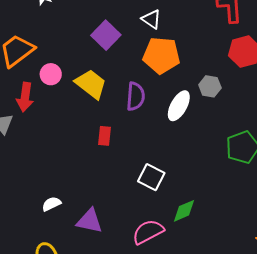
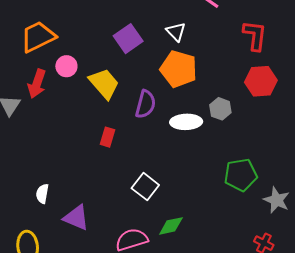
white ellipse: (179, 106) -> (186, 122), turned 48
white semicircle: (51, 204) -> (42, 194), turned -66

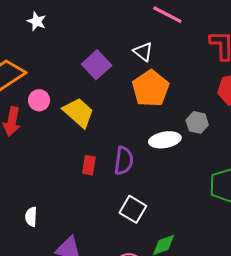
orange pentagon: (179, 69) -> (151, 88), turned 30
purple semicircle: (145, 104) -> (124, 161), moved
white semicircle: (42, 194) -> (31, 217), moved

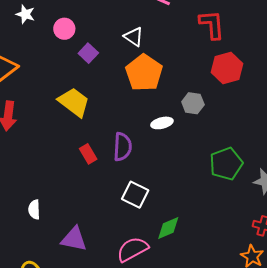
purple square: (97, 65) -> (88, 53), size x0.7
pink circle: (39, 100) -> (64, 29), moved
white ellipse: (165, 140) -> (162, 123), size x0.7
red rectangle: (89, 165) -> (88, 154), turned -36

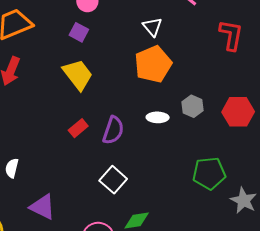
purple square: (88, 53) -> (79, 32), moved, turned -30
red hexagon: (227, 68) -> (238, 112), moved
red rectangle: (88, 154) -> (78, 128), turned 66

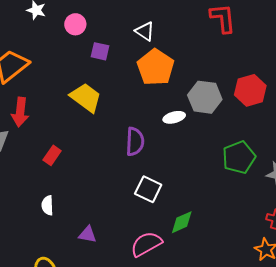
purple square: (79, 32) -> (100, 51), moved
gray hexagon: (192, 106) -> (205, 97), size x1.5
red rectangle: (78, 128) -> (52, 155), moved
purple triangle: (43, 207) -> (88, 234), size x0.7

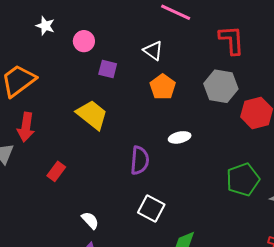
orange pentagon: (156, 67) -> (163, 87), size x0.7
gray hexagon: (205, 97) -> (221, 86), moved
white semicircle: (47, 205) -> (90, 220), moved, turned 138

